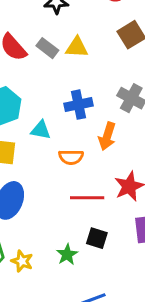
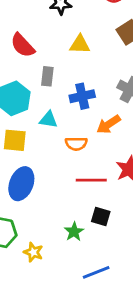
gray rectangle: (47, 48) -> (47, 76), moved, turned 60
orange arrow: (107, 136) -> (109, 124), turned 40
yellow star: (22, 261) -> (33, 252), moved

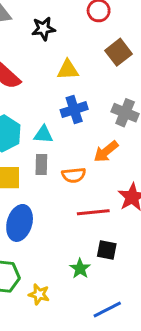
gray rectangle: (47, 76) -> (41, 164), moved
blue cross: (82, 96) -> (74, 110), moved
cyan triangle: (48, 120) -> (43, 134), moved

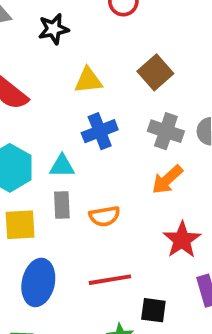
brown square: (118, 52) -> (155, 72), moved
orange arrow: (106, 152) -> (167, 180), moved
red line: (93, 212) -> (110, 280), moved

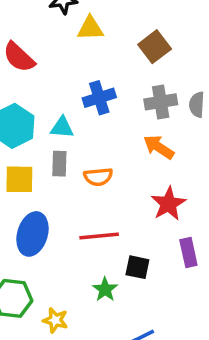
yellow triangle: (88, 80) -> (90, 28), moved
gray cross: (166, 131) -> (161, 102), turned -32
orange arrow: (167, 180) -> (159, 147), turned 72

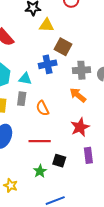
brown square: (155, 47) -> (63, 47), moved, turned -30
orange semicircle: (98, 177) -> (42, 108), turned 63

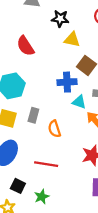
cyan triangle: (25, 79) -> (79, 102), moved
black square: (59, 161) -> (18, 186), moved

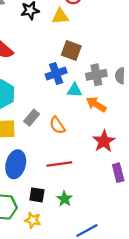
yellow triangle: (72, 40) -> (60, 16), moved
gray rectangle: (33, 115) -> (32, 118), turned 40

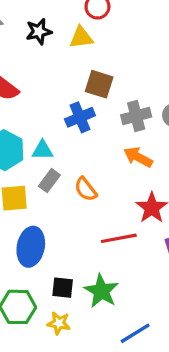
cyan triangle: (75, 90) -> (42, 150), moved
red line: (59, 164) -> (119, 238), moved
green star: (64, 199) -> (101, 291), size x1.5

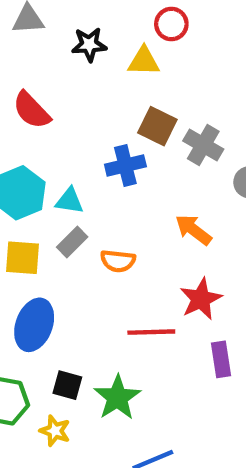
gray cross: (136, 116) -> (203, 145), moved, turned 36
orange semicircle: (86, 189) -> (118, 261), turned -55

